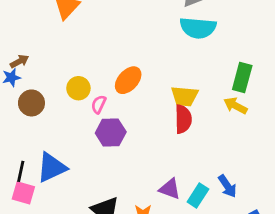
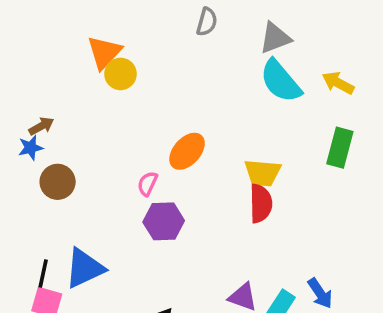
cyan semicircle: (198, 28) -> (281, 81), turned 45
yellow circle: (78, 88) -> (120, 74), moved
yellow arrow: (236, 106) -> (338, 83), moved

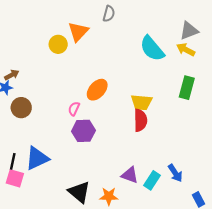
gray triangle: (275, 38) -> (189, 31), moved
orange triangle: (104, 52) -> (78, 32), moved

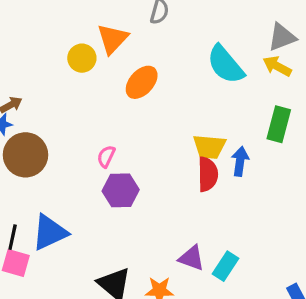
orange ellipse: (97, 90) -> (142, 82), moved
brown circle: (21, 108) -> (25, 155), size x1.4
blue arrow: (175, 173) -> (240, 161), moved, turned -138

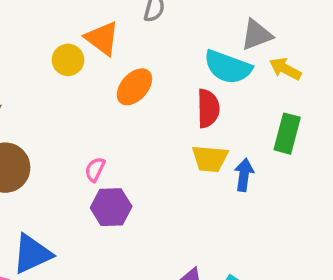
gray triangle: (282, 37) -> (257, 35), moved
orange triangle: (113, 39) -> (102, 38), turned -36
cyan semicircle: (225, 65) -> (228, 67), turned -30
red semicircle: (208, 174) -> (208, 108), moved

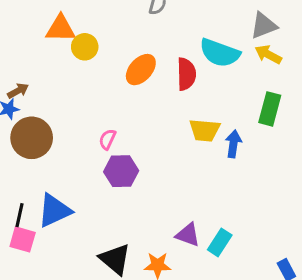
gray triangle: (257, 35) -> (264, 26), moved
orange triangle: (102, 38) -> (60, 29), moved, turned -36
red semicircle: (208, 108) -> (186, 74), moved

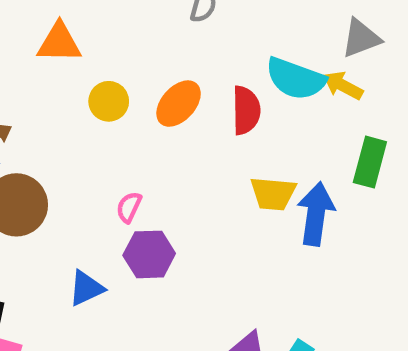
yellow circle: (85, 47) -> (109, 101), moved
yellow arrow: (268, 54) -> (343, 86), moved
blue arrow: (233, 144) -> (316, 214), size x1.5
blue triangle: (54, 211) -> (86, 288), moved, size x0.7

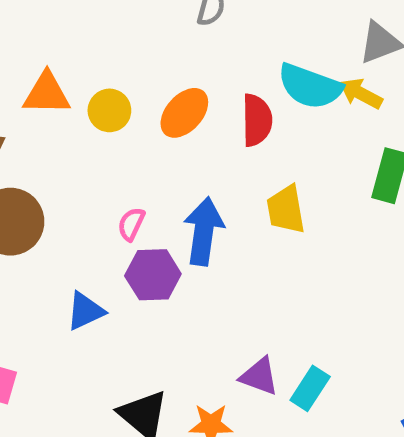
orange triangle: (59, 43) -> (47, 94), moved
yellow trapezoid: (273, 194) -> (286, 210), turned 75
blue arrow: (316, 214) -> (204, 231), moved

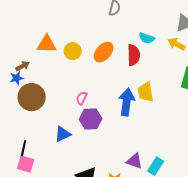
cyan semicircle: (310, 86) -> (147, 38), moved, size x0.6
blue arrow: (204, 231) -> (127, 102), moved

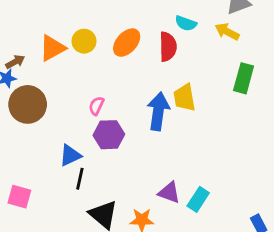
orange triangle: (47, 44) -> (52, 48), moved, turned -30
black line: (24, 148) -> (80, 179), moved

